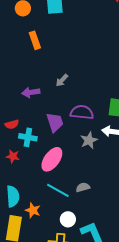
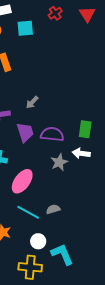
purple trapezoid: (55, 122) -> (25, 132), moved

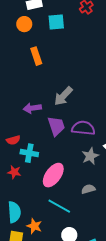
gray arrow: (32, 102) -> (63, 96), size x1.5
gray semicircle: (53, 209) -> (88, 189), moved

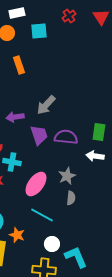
gray star: (90, 156) -> (67, 176), moved
gray semicircle: (88, 189) -> (71, 198), turned 112

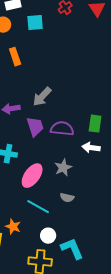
gray semicircle: (71, 198) -> (67, 198), moved, turned 96

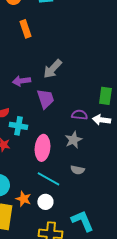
purple semicircle: (62, 129) -> (79, 115), moved, size x0.7
pink ellipse: (32, 176) -> (42, 148), turned -30
white circle: (48, 236) -> (45, 202), moved

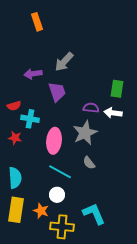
gray star: (73, 140) -> (85, 133), size x1.4
gray semicircle: (77, 170) -> (89, 163), turned 40
orange star: (23, 199) -> (41, 211), moved

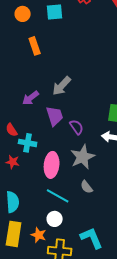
purple arrow: (33, 74) -> (31, 98), turned -30
red semicircle: (14, 106) -> (12, 130), turned 72
purple semicircle: (91, 108) -> (77, 127), moved, turned 49

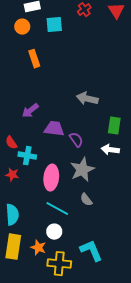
gray arrow: (62, 86) -> (87, 99), moved, turned 60
purple trapezoid: (55, 116) -> (54, 129), turned -65

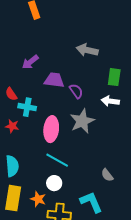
gray semicircle: (86, 200) -> (107, 175), moved

